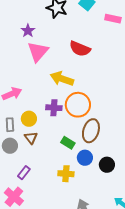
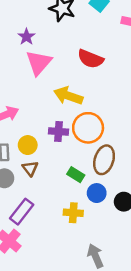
purple rectangle: (24, 173) -> (22, 212), size x1.5

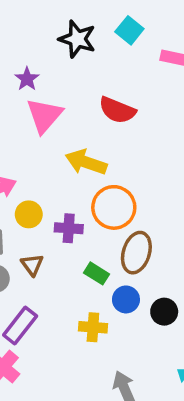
purple cross: (58, 131) -> (69, 228), moved
yellow circle: (28, 145) -> (29, 214), moved

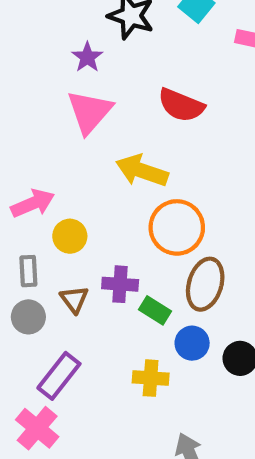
purple star: (27, 79) -> (87, 57), moved
purple cross: (69, 228) -> (120, 284), moved

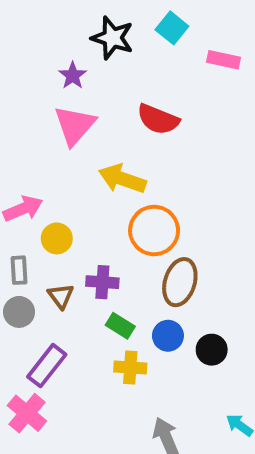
green rectangle: (155, 310) -> (120, 326), moved

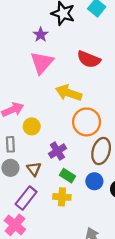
purple cross: (102, 282) -> (57, 151), turned -36
brown triangle: (61, 296) -> (34, 169), moved
yellow cross: (130, 368) -> (62, 197), moved

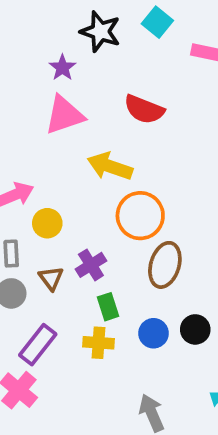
pink triangle: (42, 63) -> (64, 115), turned 30
brown triangle: (34, 169) -> (51, 278), moved
green rectangle: (68, 176) -> (108, 307), turned 40
blue circle: (94, 181) -> (154, 333), moved

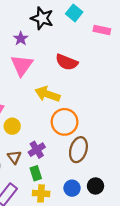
pink triangle: (64, 115) -> (22, 65), turned -35
green rectangle: (108, 307) -> (36, 173), moved

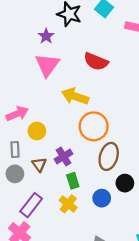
green rectangle: (36, 173) -> (73, 181), moved
black circle: (96, 186) -> (125, 183), moved
yellow cross: (41, 193) -> (68, 204), turned 35

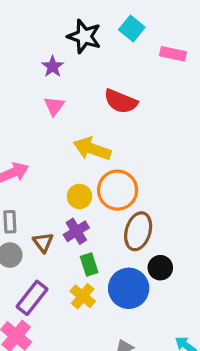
pink triangle: (47, 65) -> (54, 106), size x0.6
yellow circle: (37, 131) -> (80, 196), moved
blue circle: (102, 198) -> (129, 288), size x1.6

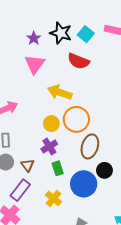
cyan square: (132, 29) -> (86, 34), moved
black star: (84, 36) -> (61, 33), moved
pink triangle: (54, 106) -> (35, 64), size x1.5
brown triangle: (43, 242) -> (27, 165), moved
yellow cross: (83, 296) -> (53, 198), moved

